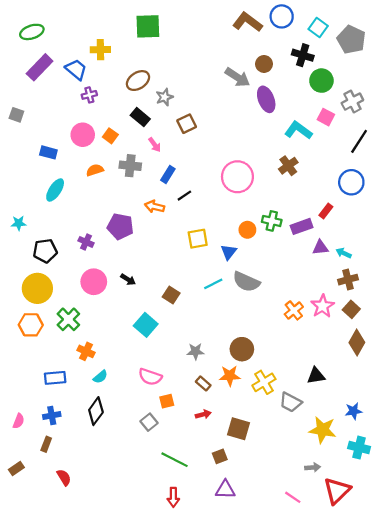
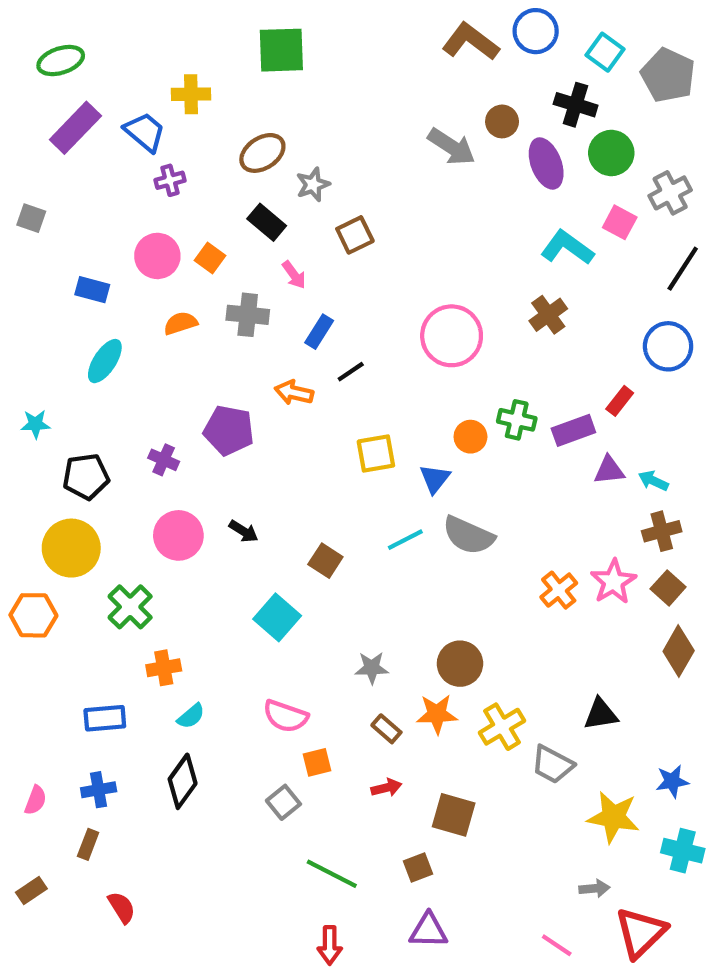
purple ellipse: (266, 99) -> (546, 163), moved
orange hexagon: (31, 325) -> (33, 615), moved
orange cross: (86, 351) -> (164, 668), turned -35

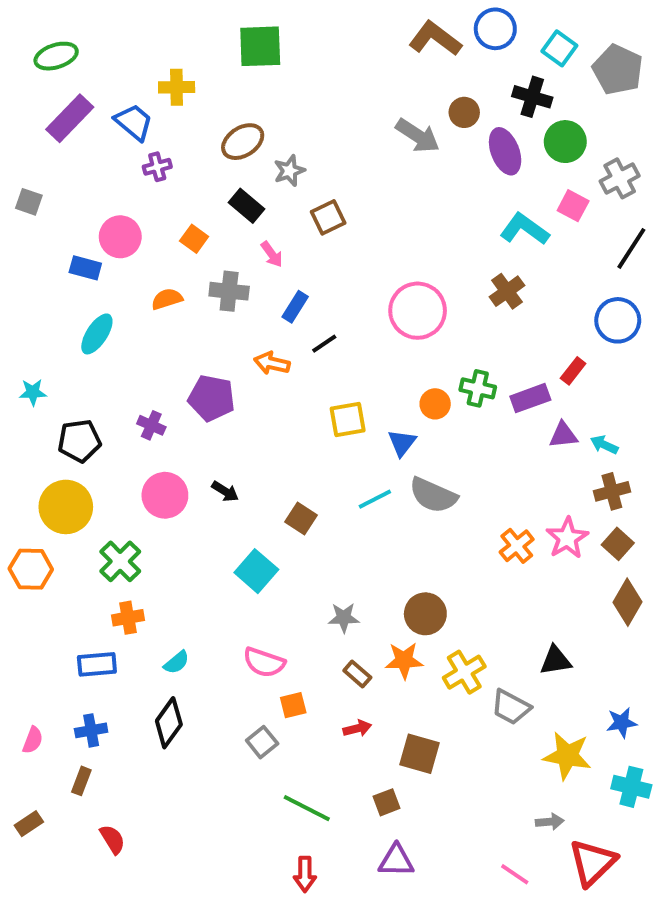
pink circle: (157, 256) -> (120, 237), moved
orange cross: (164, 668) -> (128, 618), moved

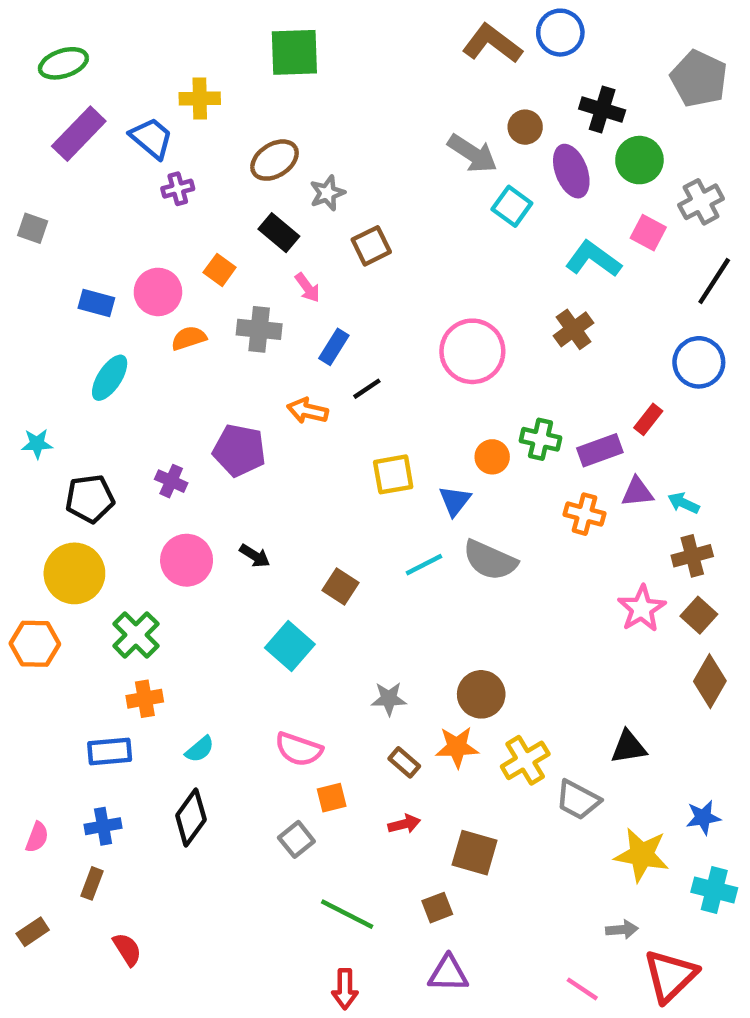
cyan square: (559, 48) -> (512, 206), moved
pink circle: (120, 237) -> (158, 292), moved
orange cross: (517, 546) -> (585, 514), moved, turned -36

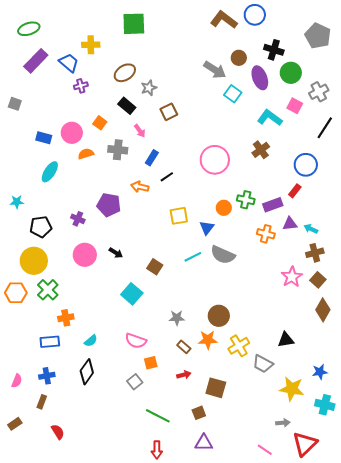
blue circle: (699, 362) -> (306, 165), moved
green cross: (136, 635) -> (48, 290), moved

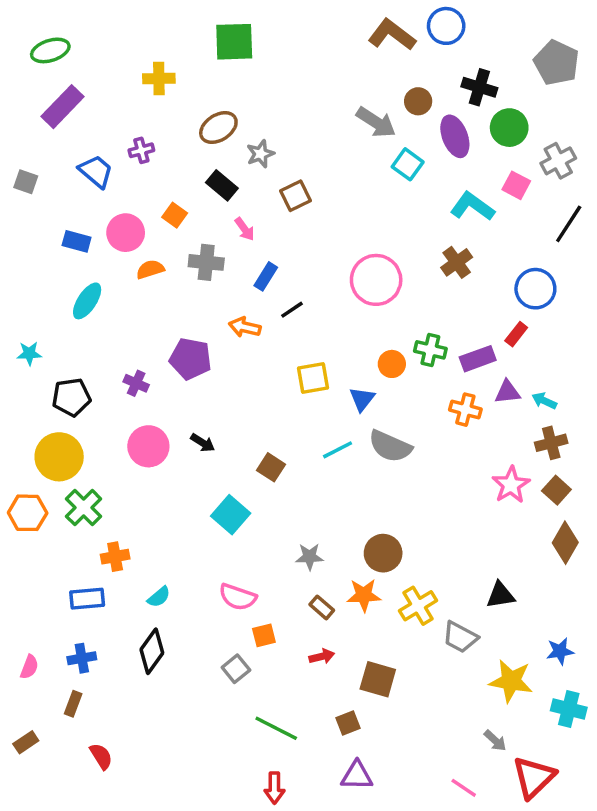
blue trapezoid: (69, 63) -> (96, 171), moved
gray arrow: (283, 423) -> (495, 741), turned 48

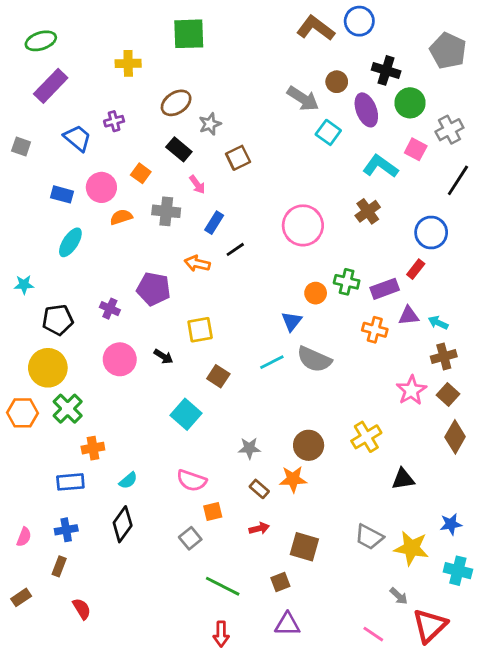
yellow square: (313, 378) -> (200, 330), moved
yellow cross: (418, 606) -> (366, 437), moved
gray trapezoid: (460, 637) -> (369, 537), moved

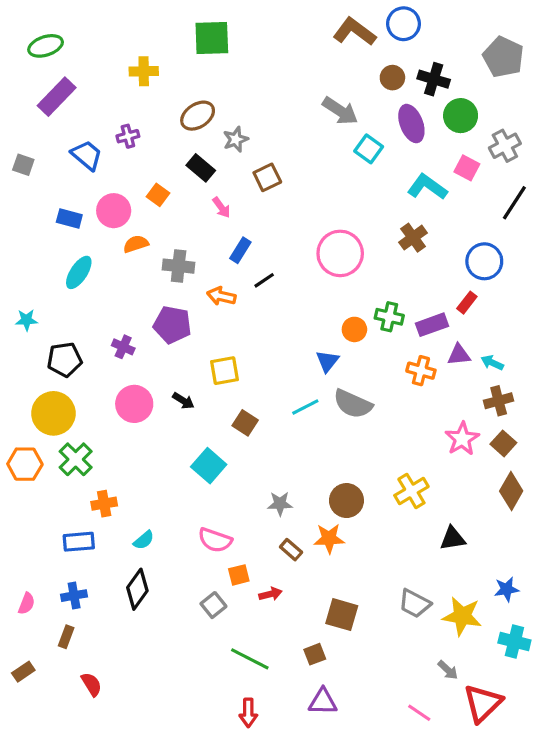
brown circle: (337, 82) -> (392, 78), moved
gray cross: (166, 211) -> (179, 266), moved
red arrow: (259, 528) -> (270, 594), moved

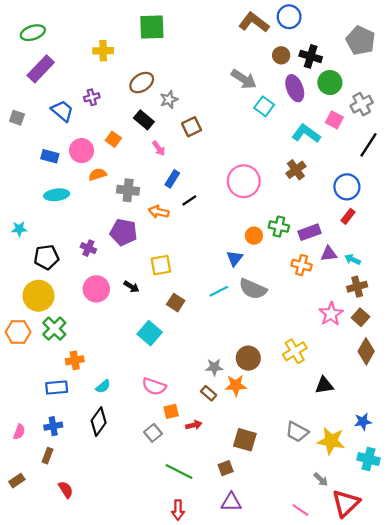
cyan ellipse: (79, 272) -> (57, 195), turned 50
red rectangle: (467, 303) -> (348, 216), moved
gray star: (280, 504) -> (214, 367), moved

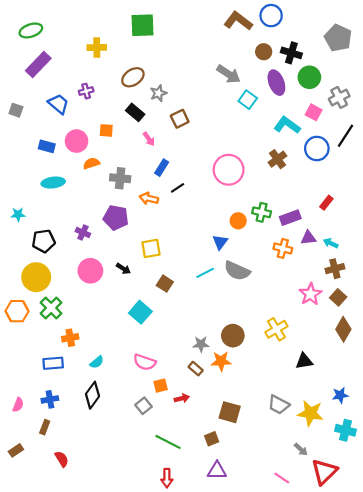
orange square: (113, 139) -> (106, 130), turned -32
blue circle: (347, 187) -> (317, 148), moved

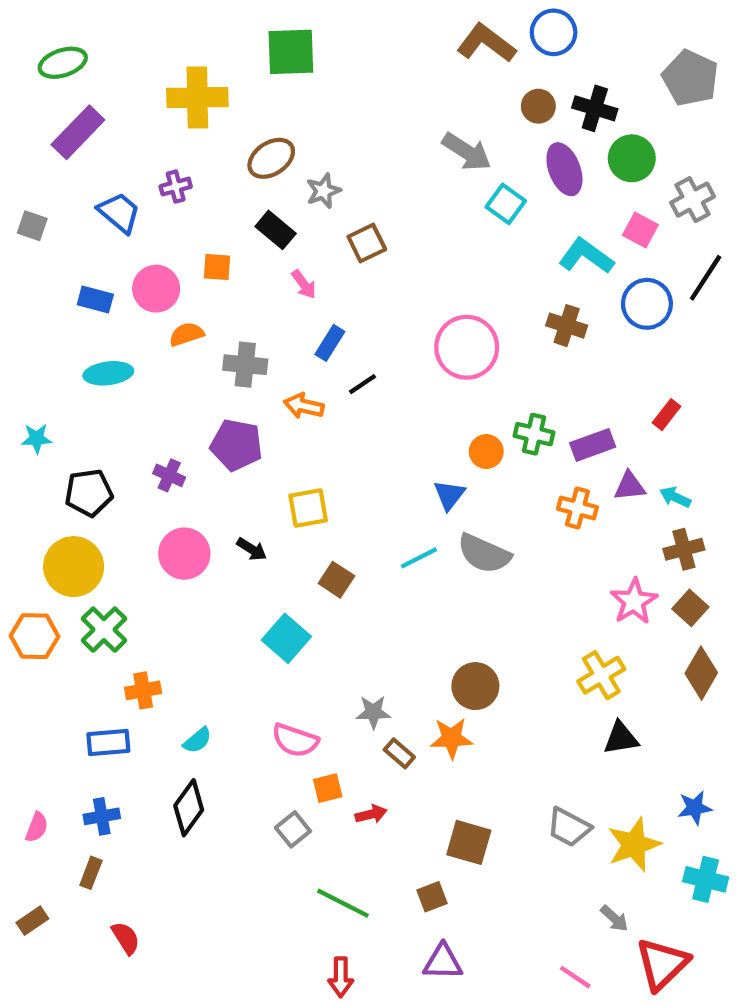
yellow cross: (97, 47) -> (197, 98), size x1.5
brown cross: (277, 159) -> (567, 326), turned -36
yellow cross: (276, 329) -> (601, 675), moved
gray star: (201, 344) -> (373, 712), moved
yellow star: (310, 413) -> (634, 845), turned -30

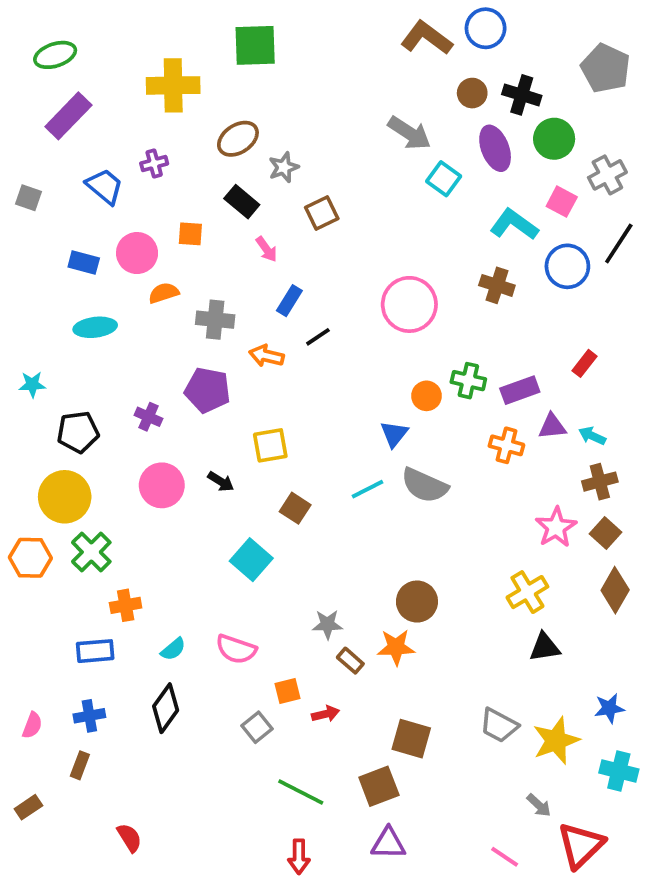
pink semicircle: (295, 740) -> (236, 649), moved
brown square: (432, 897) -> (379, 786), size x1.5
red semicircle: (126, 938) -> (129, 838), moved

